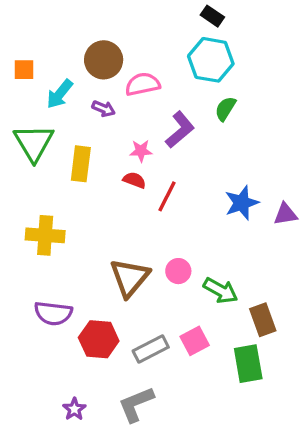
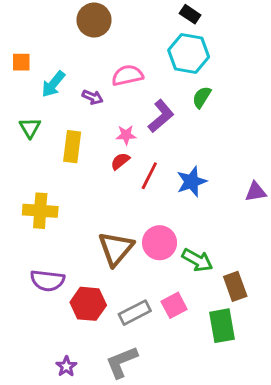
brown circle: (104, 60) -> (94, 20), moved
green triangle: (34, 143) -> (30, 128), size x0.6
red semicircle: (134, 180) -> (120, 161), turned -60
blue star: (242, 203) -> (192, 182), moved
pink circle: (178, 271) -> (160, 243), size x1.5

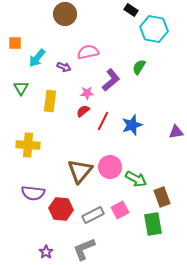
cyan hexagon: (189, 53) -> (154, 29), moved

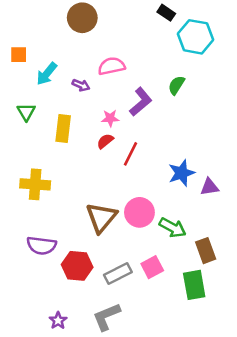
blue star: (132, 125) -> (181, 173), moved
purple triangle: (176, 132) -> (209, 187), moved

